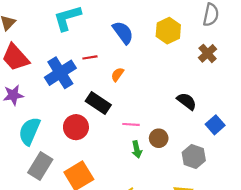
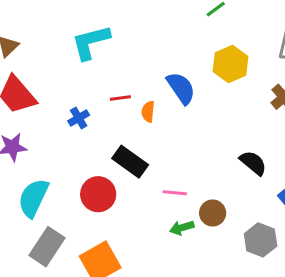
blue semicircle: (123, 33) -> (181, 88), moved
blue cross: (60, 73) -> (79, 118), size x0.5
orange semicircle: (117, 74) -> (148, 112), moved, turned -32
green arrow: (137, 149) -> (182, 228), turned 84

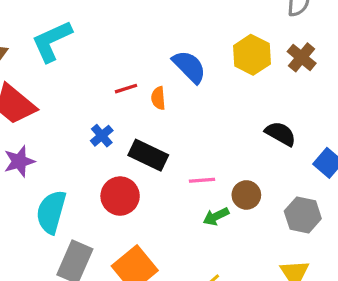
cyan L-shape: (91, 42) -> (52, 41), moved
yellow hexagon: (230, 64) -> (252, 55), moved
blue cross: (79, 118) -> (102, 136), moved

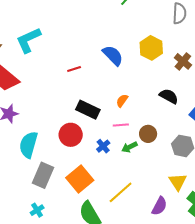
brown cross: (302, 57) -> (183, 61), moved
orange semicircle: (158, 98) -> (122, 101), moved, turned 40
blue cross: (102, 136) -> (103, 146), moved

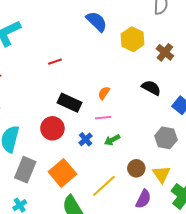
blue semicircle: (113, 55) -> (97, 22), moved
brown circle: (148, 134) -> (136, 168), moved

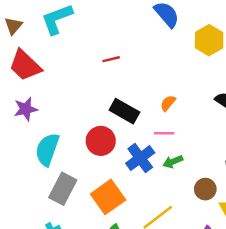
blue cross: (86, 139) -> (140, 158), size x1.6
brown circle: (136, 168) -> (205, 189), moved

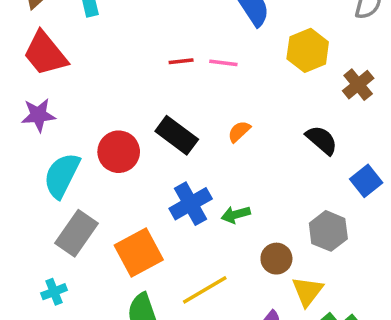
red line: (111, 59) -> (181, 61), moved
pink line: (164, 133) -> (223, 63), moved
red circle: (101, 141) -> (119, 152), moved

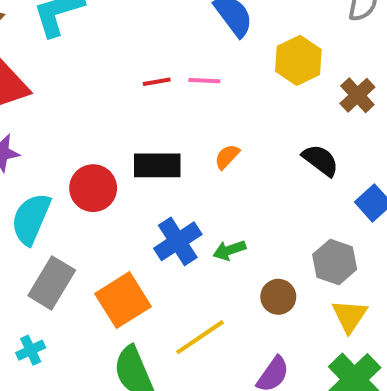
black rectangle: (177, 135) -> (157, 165), turned -33
yellow triangle: (307, 291) -> (350, 316), moved

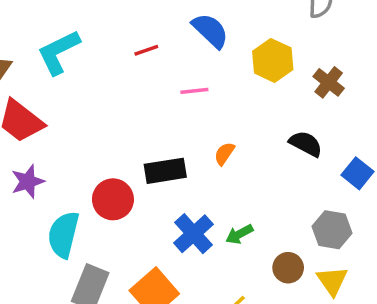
red line: (157, 82) -> (146, 50), moved
yellow triangle: (350, 316) -> (332, 281), moved

